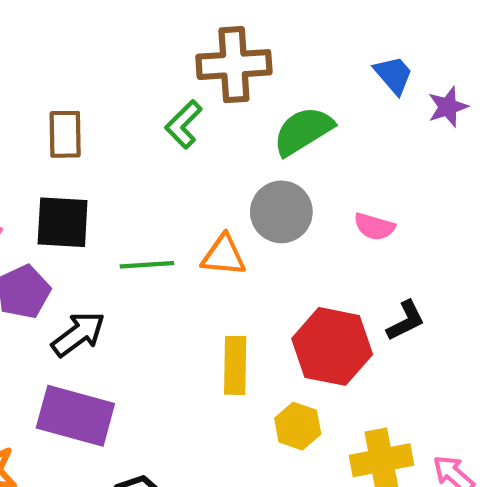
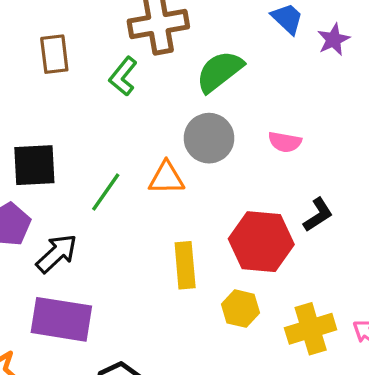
brown rectangle: (65, 134) -> (54, 54), moved
green line: (147, 265) -> (106, 192), turned -45

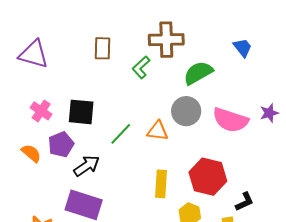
purple star: (334, 40) -> (269, 113), moved
pink semicircle: (285, 142) -> (230, 120), size x1.8
black L-shape: (318, 215) -> (245, 202), moved

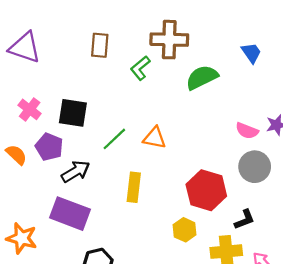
gray circle: (186, 111) -> (255, 167), moved
pink semicircle: (230, 120) -> (247, 131), moved, size x0.6
purple pentagon: (61, 144) -> (49, 147), turned -30
yellow rectangle: (161, 184) -> (134, 187), moved

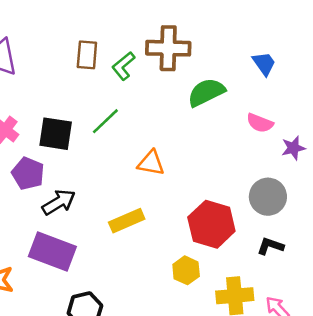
green L-shape: (140, 68) -> (123, 66), moved
pink semicircle: (247, 131) -> (260, 123), moved
green line: (114, 139) -> (105, 121), moved
yellow rectangle: (134, 187) -> (127, 221), turned 60
black L-shape: (244, 220) -> (270, 246), moved, turned -140

